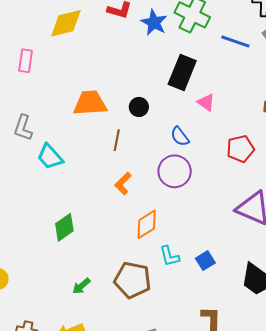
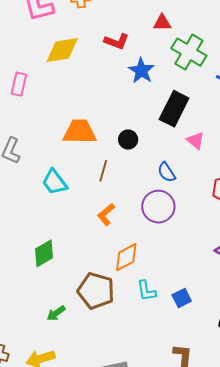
blue star: (154, 22) -> (141, 71), moved
cyan trapezoid: (50, 157) -> (55, 182), moved
brown pentagon: (133, 280) -> (96, 291), moved

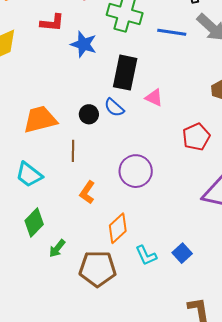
blue semicircle: (166, 172) -> (114, 108), moved
green diamond: (44, 253) -> (34, 222), moved
green arrow: (56, 313) -> (57, 248), moved

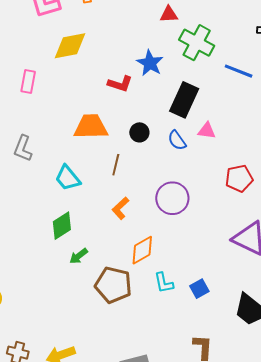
red L-shape: (52, 23) -> (120, 84), moved
pink triangle: (154, 98) -> (207, 131), turned -30
blue semicircle: (114, 108) -> (177, 140), moved

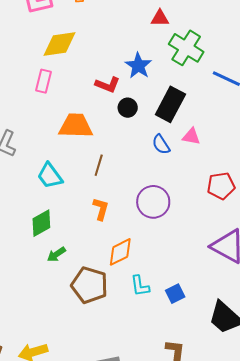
pink rectangle: (28, 82) -> (43, 81), moved
black circle: (139, 132) -> (128, 108), moved
orange L-shape: (120, 208) -> (101, 209), turned 145

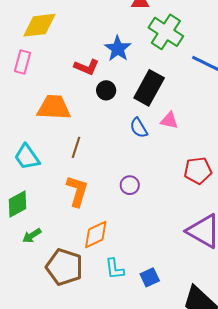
purple circle: (153, 202) -> (130, 185), size x0.6
orange L-shape: (101, 209) -> (77, 191), size x1.4

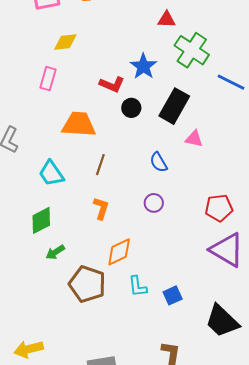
yellow diamond: (39, 25) -> (65, 42), size x0.7
blue semicircle: (139, 128) -> (159, 162), moved
red pentagon: (198, 171) -> (219, 208), moved
orange L-shape: (77, 191) -> (101, 208), size x0.7

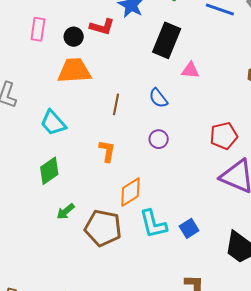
black circle: (131, 108) -> (74, 37), moved
brown line: (100, 165) -> (116, 104), moved
green arrow: (55, 252) -> (66, 211), moved
cyan L-shape: (138, 286) -> (153, 224), size x1.4

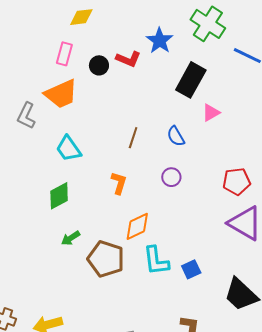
pink triangle: (190, 70) -> (211, 113), turned -42
orange trapezoid: (74, 71) -> (61, 94), moved, turned 153

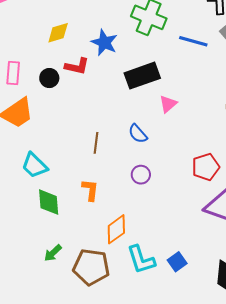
yellow diamond: (81, 17) -> (58, 33), moved
black rectangle: (191, 80) -> (142, 76), turned 52
green diamond: (59, 196) -> (49, 202), moved, turned -56

